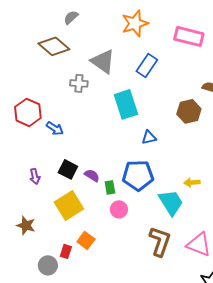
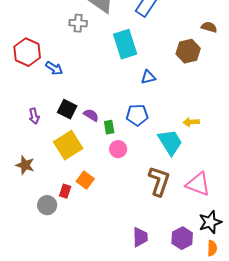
blue pentagon: (138, 175) -> (137, 115), size x0.7

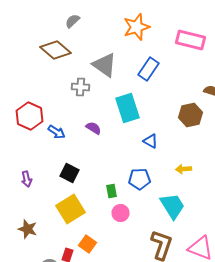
blue triangle: (148, 77) -> (150, 141), turned 42
purple semicircle: (91, 115) -> (94, 128), moved
purple arrow: (34, 116) -> (26, 179), moved
yellow arrow: (191, 122) -> (184, 169), moved

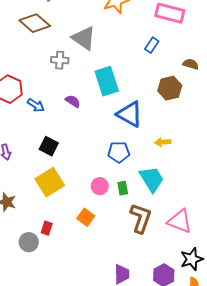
blue rectangle: (148, 69) -> (152, 45), moved, size x0.7
blue triangle: (150, 141) -> (130, 114), size x1.8
green rectangle: (112, 191) -> (123, 188), moved
orange square: (88, 244) -> (86, 217), moved

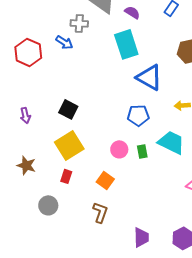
purple semicircle: (73, 101) -> (132, 12), moved
blue arrow: (36, 105) -> (64, 42), moved
cyan trapezoid: (152, 179) -> (171, 142), turned -32
brown L-shape: (141, 218) -> (100, 212), moved, size x0.7
red rectangle: (47, 228) -> (66, 176), moved

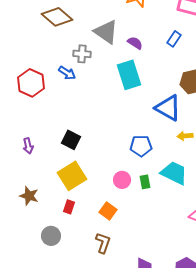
blue triangle: (149, 77) -> (168, 108), moved

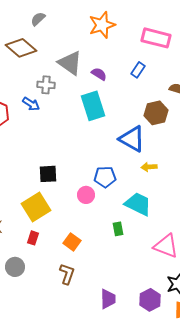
black square: (71, 140) -> (48, 174), moved, turned -30
pink circle: (122, 180) -> (86, 195), moved
green rectangle: (145, 182) -> (118, 229), moved

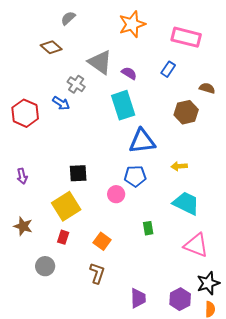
brown diamond: (21, 48) -> (51, 47), size x0.7
gray cross: (46, 85) -> (76, 84), turned 30
blue triangle: (132, 139) -> (142, 141), moved, turned -36
cyan trapezoid: (138, 204) -> (186, 203), moved

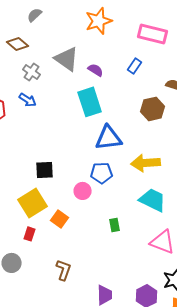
gray cross: (76, 84) -> (32, 72), moved
yellow arrow: (179, 166) -> (146, 163), size x1.8
orange square: (102, 241) -> (60, 219), moved

